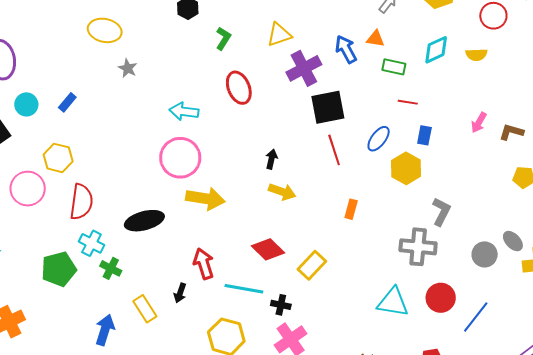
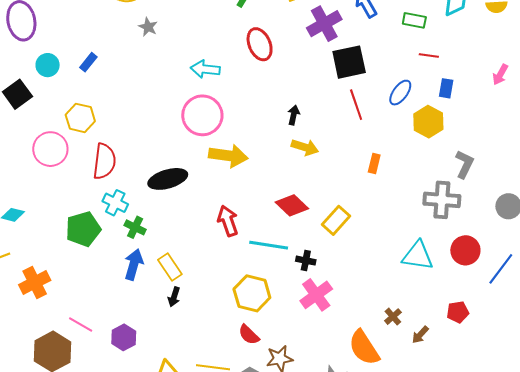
black arrow: (180, 293) -> (174, 297), moved
blue arrow: (105, 330) -> (134, 265), moved

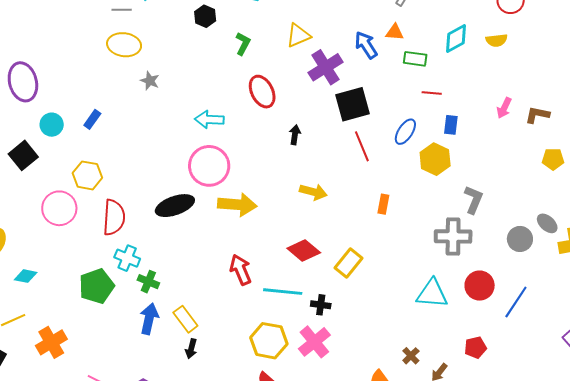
black arrow: (294, 115) -> (295, 135), moved
black ellipse: (168, 179) -> (175, 206), moved
pink cross: (316, 295) -> (314, 342), moved

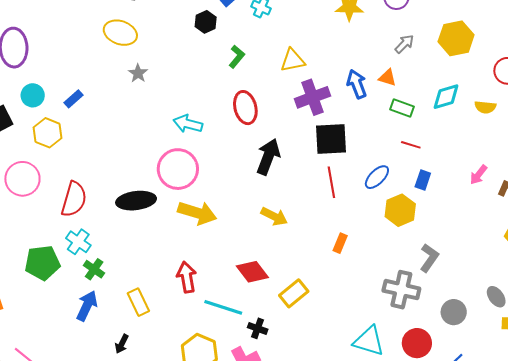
black arrow: (295, 135) -> (268, 157), size x1.8
yellow hexagon: (87, 175) -> (48, 133), moved
gray circle: (520, 239) -> (454, 312), moved
yellow rectangle: (185, 319) -> (138, 302), moved

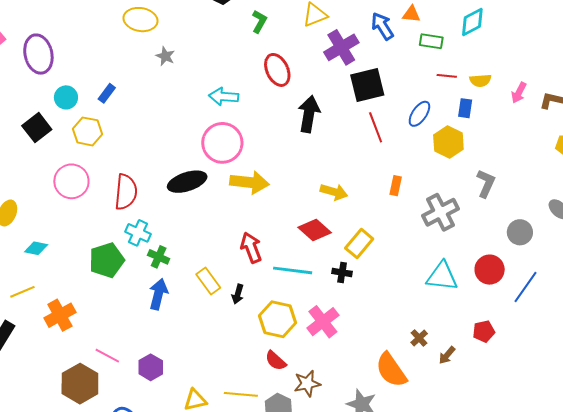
yellow semicircle: (485, 107) -> (480, 80), moved
yellow arrow: (274, 216) -> (334, 192), moved
gray cross: (401, 290) -> (440, 212), moved, turned -30
black cross: (258, 328) -> (342, 272), moved
black arrow: (122, 344) -> (238, 294), moved

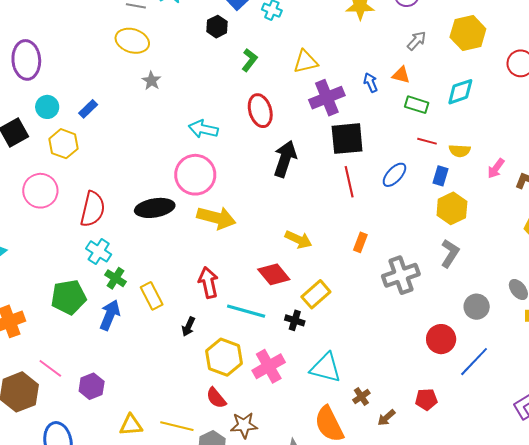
blue arrow: (382, 26) -> (371, 83), size x0.7
yellow hexagon: (448, 142) -> (452, 208), moved
green pentagon: (107, 260) -> (69, 297), moved
cyan triangle: (442, 276) -> (326, 368), moved
yellow rectangle: (208, 281) -> (152, 296), moved

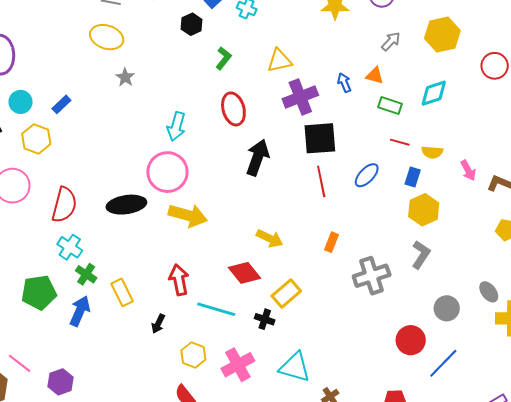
cyan arrow: (203, 129) -> (176, 126), turned -88
pink arrow: (496, 168) -> (468, 170), turned -65
yellow hexagon: (224, 357) -> (193, 355), size x0.7

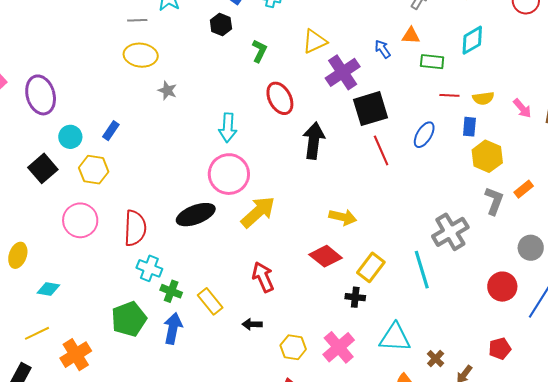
yellow arrow: (188, 215) -> (258, 212), turned -45
orange rectangle: (332, 242) -> (524, 189), moved, turned 42
cyan line: (216, 309) -> (422, 270), moved, turned 69
black arrow: (158, 324) -> (252, 324), turned 78

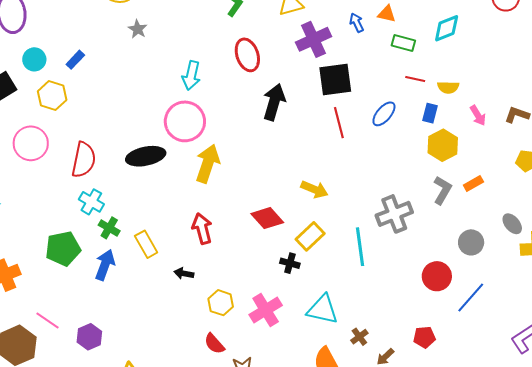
pink arrow: (522, 108) -> (478, 116), moved
yellow arrow: (258, 212) -> (208, 164), turned -39
yellow arrow: (343, 217) -> (314, 189), moved

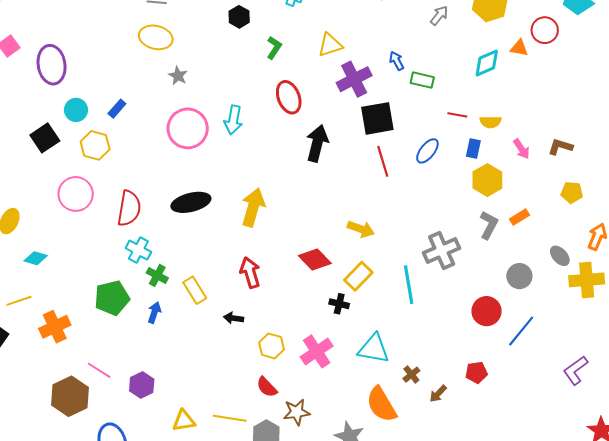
orange triangle: (387, 14) -> (519, 48), moved
green rectangle: (403, 43) -> (422, 80), moved
pink circle: (185, 121) -> (188, 128), moved
blue arrow: (105, 265) -> (154, 313), size x0.7

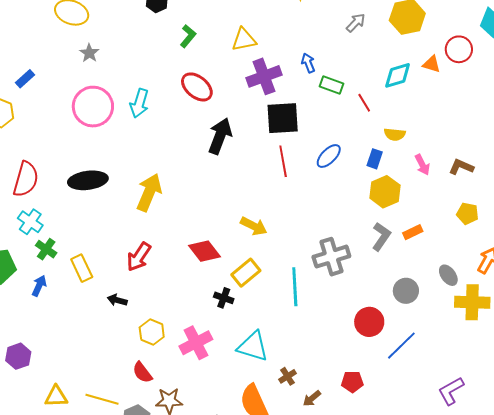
red ellipse: (289, 97) -> (197, 87), turned -36
red line: (457, 115) -> (364, 103), moved, turned 42
red arrow: (250, 273) -> (139, 257), turned -136

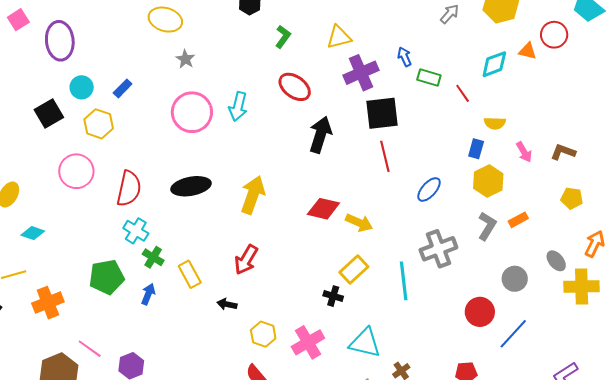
blue ellipse: (329, 156) -> (429, 189), moved
red diamond: (204, 251) -> (323, 209), moved, turned -36

